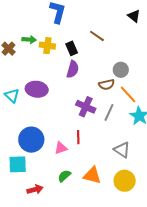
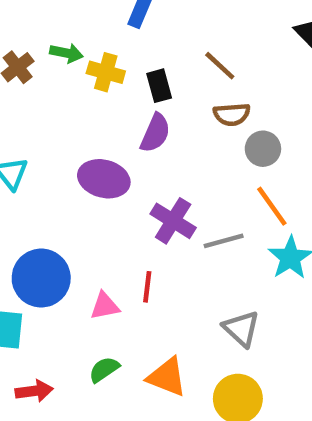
brown semicircle: (107, 85) -> (232, 114), moved
purple ellipse: (37, 89) -> (104, 179), moved
gray line: (109, 112) -> (224, 241), turned 42

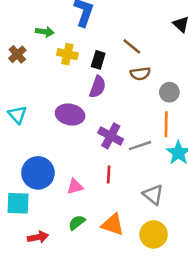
green arrow: (66, 53) -> (45, 32), moved
black rectangle: (159, 86) -> (98, 60), turned 36
gray circle: (263, 149) -> (169, 92), moved
orange line: (272, 206) -> (166, 124), turned 40
red line: (147, 287) -> (109, 174), moved

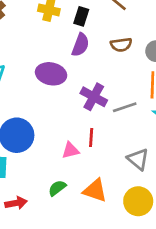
brown semicircle: (140, 74) -> (121, 45), moved
pink triangle: (75, 187) -> (70, 150), moved

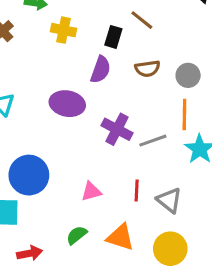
black rectangle: (81, 16) -> (113, 37), moved
red line: (91, 137) -> (137, 190), moved

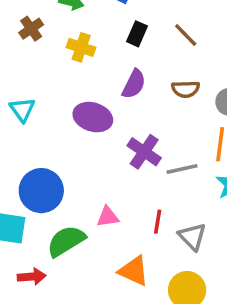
yellow cross: (63, 30) -> (81, 47), moved
black rectangle: (113, 37) -> (137, 34), moved
green semicircle: (77, 235) -> (66, 241), moved, size x1.6

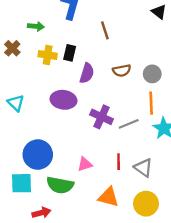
black rectangle: (137, 34) -> (70, 53), moved
brown line: (186, 35) -> (105, 30), moved, turned 36
green semicircle: (66, 241) -> (60, 185), turned -128

